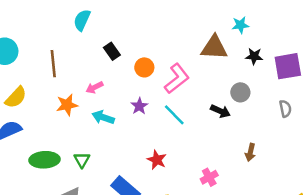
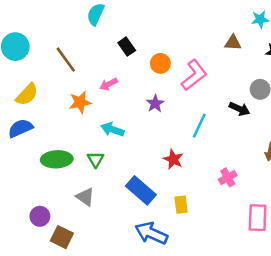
brown triangle: (214, 47) -> (233, 43), size x0.6
brown line: (53, 64) -> (66, 60), turned -30
cyan line: (174, 115) -> (199, 126), moved, turned 70
cyan arrow: (103, 117) -> (112, 129), moved

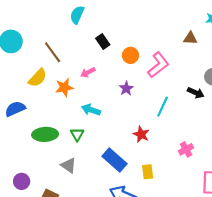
yellow semicircle: (27, 95) -> (38, 78), moved
purple circle: (40, 216) -> (22, 181), moved

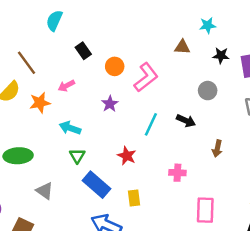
black arrow: (196, 93) -> (186, 121), moved
green triangle: (77, 134) -> (77, 156), moved
pink cross: (186, 149) -> (177, 173), turned 32

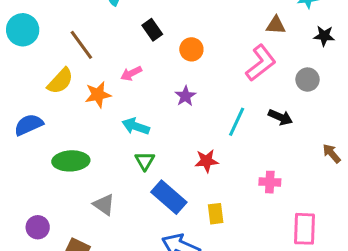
pink L-shape: (146, 77) -> (261, 63), moved
brown arrow: (217, 148) -> (332, 153), moved, turned 126
red star: (127, 156) -> (207, 161), turned -30

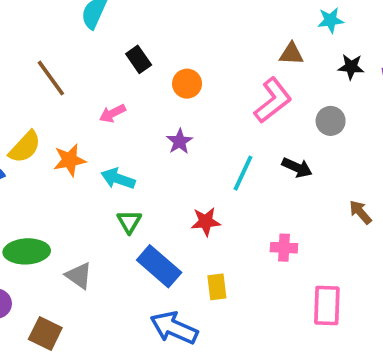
yellow semicircle: (60, 81) -> (25, 147), moved
orange star: (98, 95) -> (70, 160), moved
green ellipse: (71, 161) -> (27, 251), moved

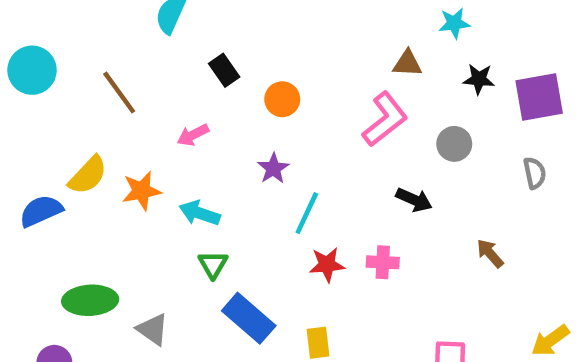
cyan line: (243, 173) -> (307, 213), moved
red star: (206, 222) -> (327, 265), moved
pink cross: (284, 248) -> (383, 262), moved

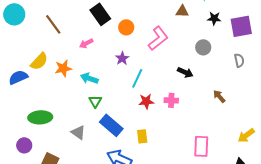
black rectangle: (224, 70) -> (100, 14), size x1.5
pink L-shape: (385, 119) -> (158, 38), moved
gray triangle: (153, 329) -> (78, 132), moved

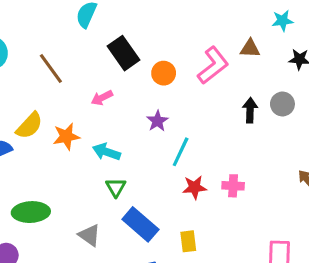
pink L-shape: (158, 38) -> (213, 65), moved
black arrow: (185, 72) -> (250, 110), moved, turned -112

